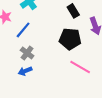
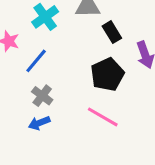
black pentagon: (70, 39) -> (107, 75), turned -30
pink line: (80, 67) -> (103, 117), moved

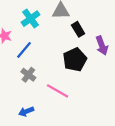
pink line: (103, 117) -> (58, 91), moved
blue arrow: (39, 123) -> (26, 111), moved

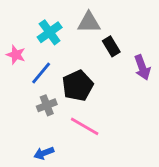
black pentagon: (75, 60) -> (78, 86), moved
gray cross: (28, 75) -> (47, 105), turned 32

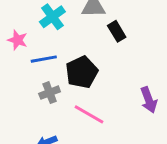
purple arrow: (142, 67) -> (149, 100), moved
blue line: (41, 73) -> (44, 59), turned 40

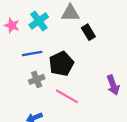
pink star: (17, 40) -> (12, 25), moved

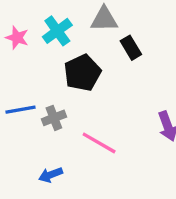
blue line: (32, 54) -> (20, 110), moved
black pentagon: (61, 64) -> (82, 73), moved

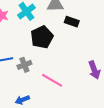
black rectangle: (131, 48) -> (72, 22), turned -40

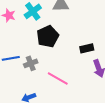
black rectangle: (72, 22) -> (87, 48), moved, turned -32

